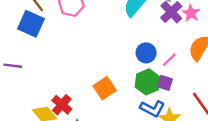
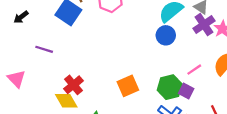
blue circle: (146, 53) -> (166, 35), moved
red cross: (62, 105) -> (73, 85), moved

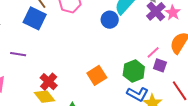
blue circle: (166, 35) -> (110, 20), moved
purple square: (186, 91) -> (160, 65), moved

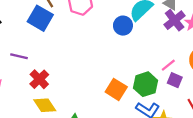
orange square: (97, 75) -> (116, 89), moved, turned -30
red cross: (49, 82) -> (39, 79), moved

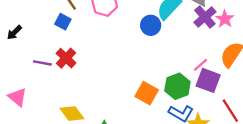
blue square: (40, 18) -> (63, 22), size x0.6
red cross: (39, 79) -> (66, 58), moved
purple square: (175, 80) -> (208, 80), size x1.5

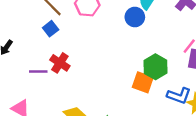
blue square: (63, 22) -> (51, 29), turned 35
green hexagon: (177, 86) -> (155, 67), moved

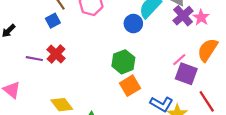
green hexagon: (155, 67) -> (123, 62), moved
orange square: (143, 82) -> (130, 86), turned 30

